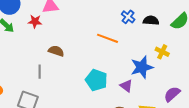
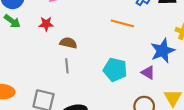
red star: (35, 21) -> (46, 24), moved
gray line: (40, 72) -> (67, 66), moved

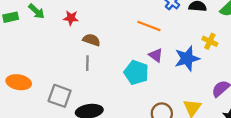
purple triangle: (148, 73) -> (156, 55), moved

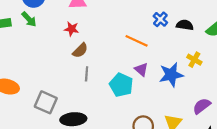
red star: (71, 18) -> (71, 29), moved
brown semicircle: (91, 40) -> (80, 50), turned 112
gray line: (87, 63) -> (87, 74), moved

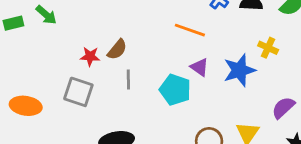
red star: (71, 29) -> (90, 56), moved
gray square: (46, 102) -> (78, 92), moved

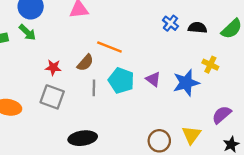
orange line: (190, 30) -> (109, 47), moved
red star: (90, 56) -> (53, 67), moved
cyan pentagon: (175, 90) -> (121, 80), moved

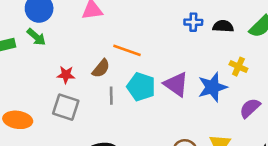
blue cross: (170, 23) -> (193, 22), turned -35
purple triangle: (153, 79) -> (176, 84), size x1.5
purple semicircle: (222, 115) -> (250, 108), moved

